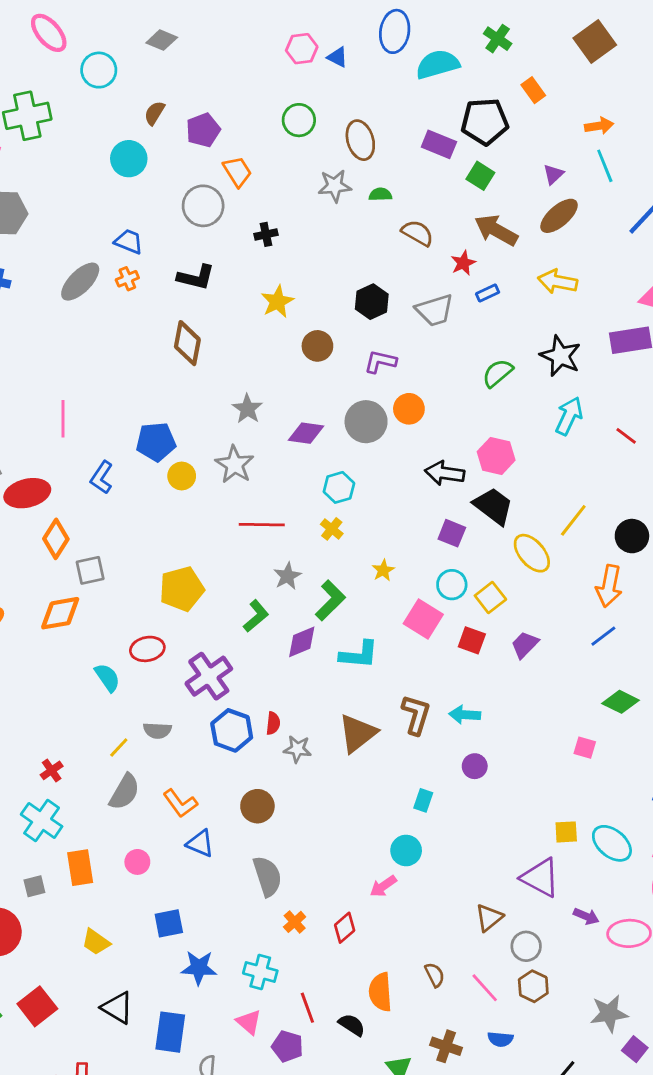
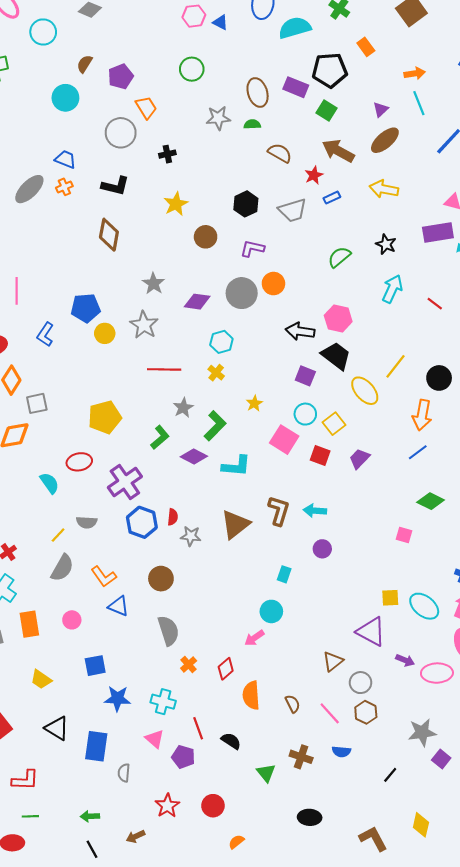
brown ellipse: (360, 140) -> (258, 92), moved
black star: (560, 356) -> (386, 244), size x0.7
purple diamond: (302, 642) -> (194, 457), turned 50
orange semicircle: (380, 992) -> (251, 695), moved

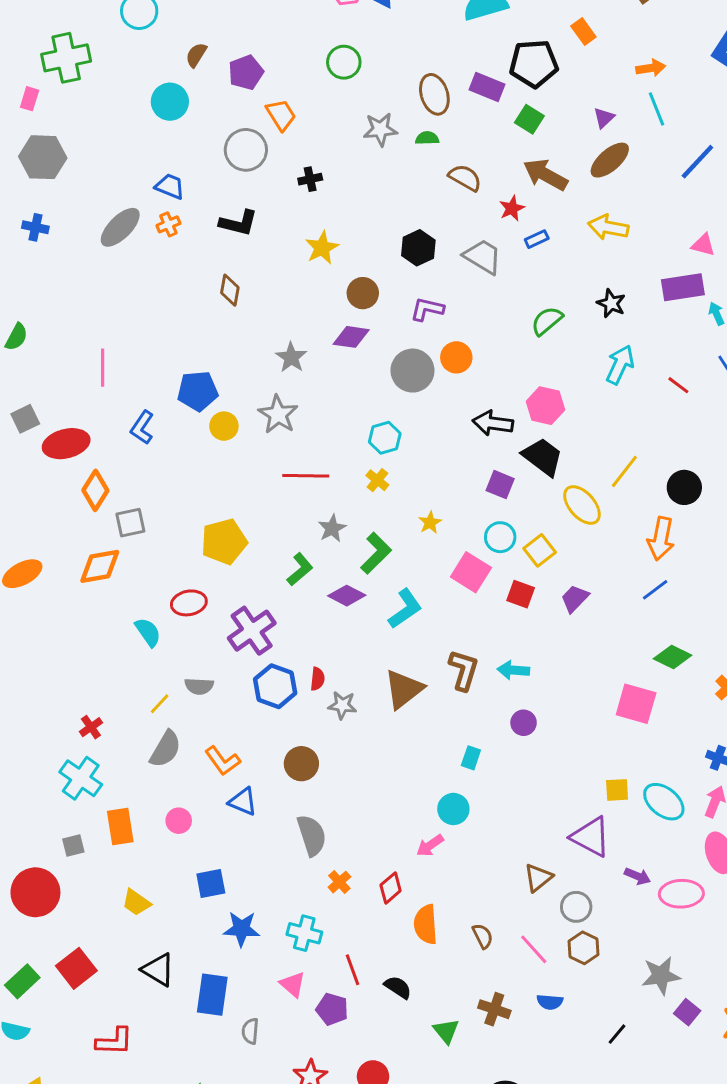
gray trapezoid: (293, 210) -> (483, 257), turned -132
brown diamond: (109, 235) -> (230, 290), size x0.7
purple diamond: (197, 302) -> (351, 337), moved
cyan L-shape: (236, 466) -> (405, 609), turned -40
pink square: (404, 535) -> (636, 704), size x1.8

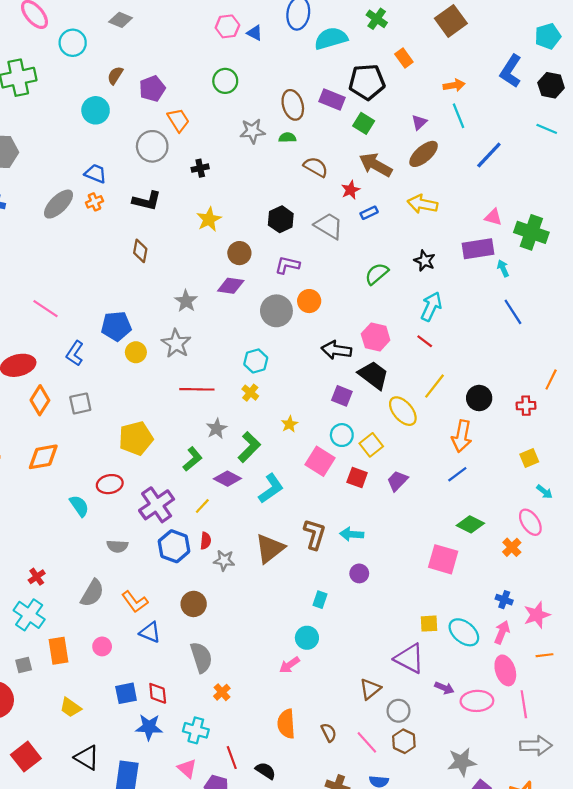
pink line: (103, 368) -> (45, 309), turned -56
red line: (678, 385) -> (425, 341), moved
gray square: (130, 523) -> (80, 403), moved
yellow line: (160, 704) -> (202, 506), moved
red diamond: (391, 888) -> (158, 693), moved, turned -55

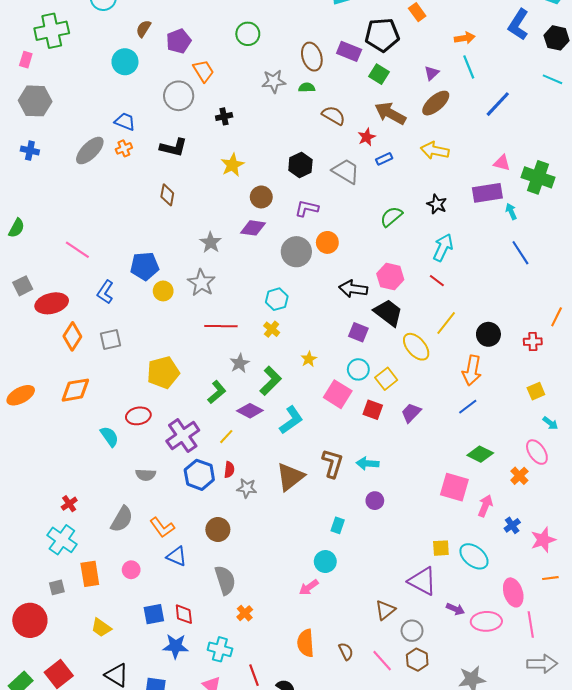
blue cross: (504, 600) -> (512, 525), turned 35
pink arrow: (502, 632) -> (485, 506), moved

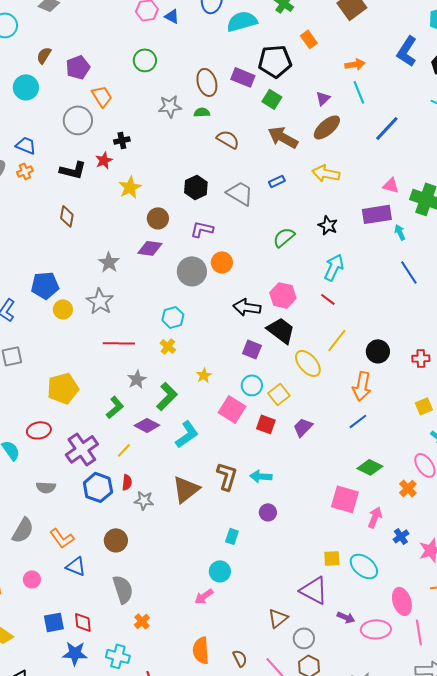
red star: (367, 137) -> (104, 160), moved

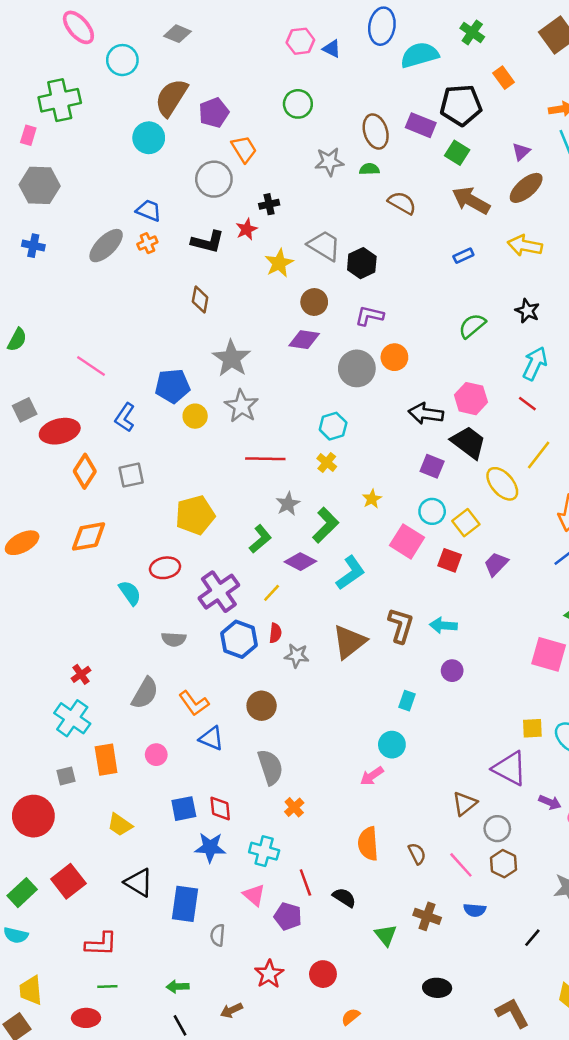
brown semicircle: (44, 55) -> (171, 98), size x1.8
gray trapezoid: (240, 193) -> (324, 246), moved
gray star: (109, 262) -> (231, 358), moved, size x1.4

